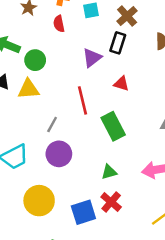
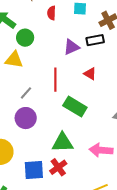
black rectangle: (118, 43) -> (95, 40), turned 48
green rectangle: (113, 126) -> (75, 107), turned -45
green triangle: (109, 172) -> (63, 143), size x1.6

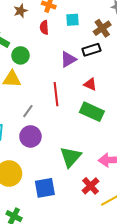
green rectangle: (75, 107) -> (92, 112), moved
green triangle: (63, 143) -> (71, 157), turned -40
red cross: (58, 167) -> (91, 186), moved

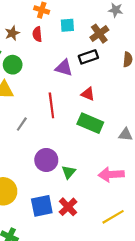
brown star: (21, 11) -> (12, 33), moved
purple triangle: (68, 59) -> (64, 68), turned 48
purple circle: (30, 136) -> (46, 160), moved
green triangle: (71, 157) -> (69, 172), size x0.6
red cross: (91, 186) -> (68, 207), moved

